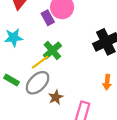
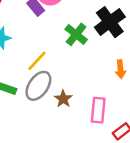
green cross: (52, 50) -> (76, 34), moved

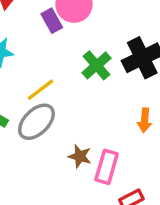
brown star: (63, 99) -> (80, 156), moved, turned -30

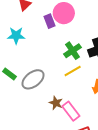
yellow line: (40, 90) -> (73, 71), moved
pink rectangle: (107, 167) -> (71, 111), turned -60

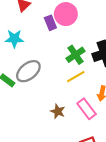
gray ellipse: (33, 79) -> (28, 71), moved
pink rectangle: (71, 111) -> (87, 109), moved

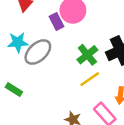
gray ellipse: (28, 71) -> (38, 52), moved

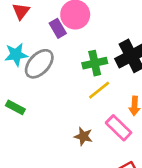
green cross: (87, 55) -> (95, 63), turned 30

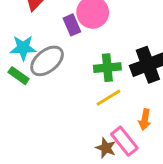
green rectangle: (15, 107) -> (19, 76), moved
brown star: (83, 136) -> (106, 148), moved

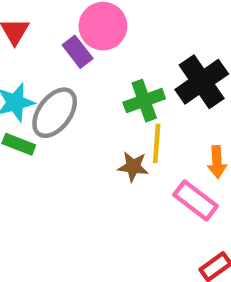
yellow line: (108, 98) -> (157, 143), turned -40
brown star: (106, 148) -> (133, 167), moved

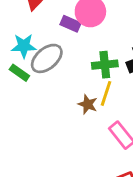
purple rectangle: (78, 52) -> (70, 24), turned -42

